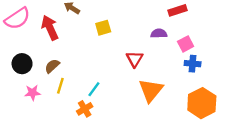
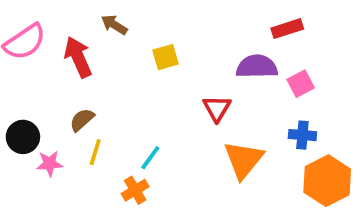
purple semicircle: (159, 34) -> (257, 67), size x1.5
black circle: (22, 64) -> (23, 137), moved
blue cross: (193, 64) -> (302, 135), moved

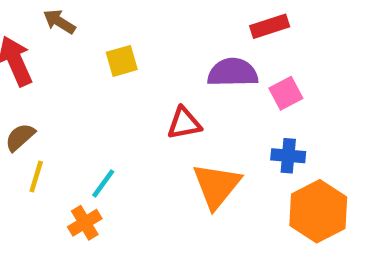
red triangle: (217, 108) -> (184, 123), turned 48

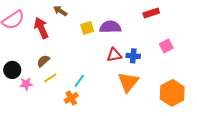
purple semicircle: (233, 73) -> (110, 27), moved
pink square: (286, 93) -> (166, 46), moved
blue cross: (288, 156) -> (133, 56), moved
yellow line: (36, 177) -> (50, 78), turned 40

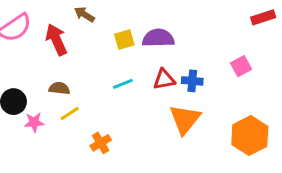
red rectangle: (151, 13) -> (263, 17), moved
brown semicircle: (43, 61) -> (59, 88), turned 48
cyan line: (79, 81) -> (123, 84), moved, turned 32

